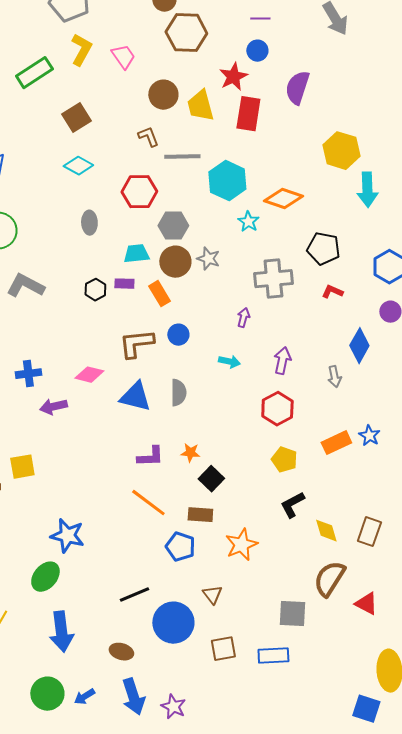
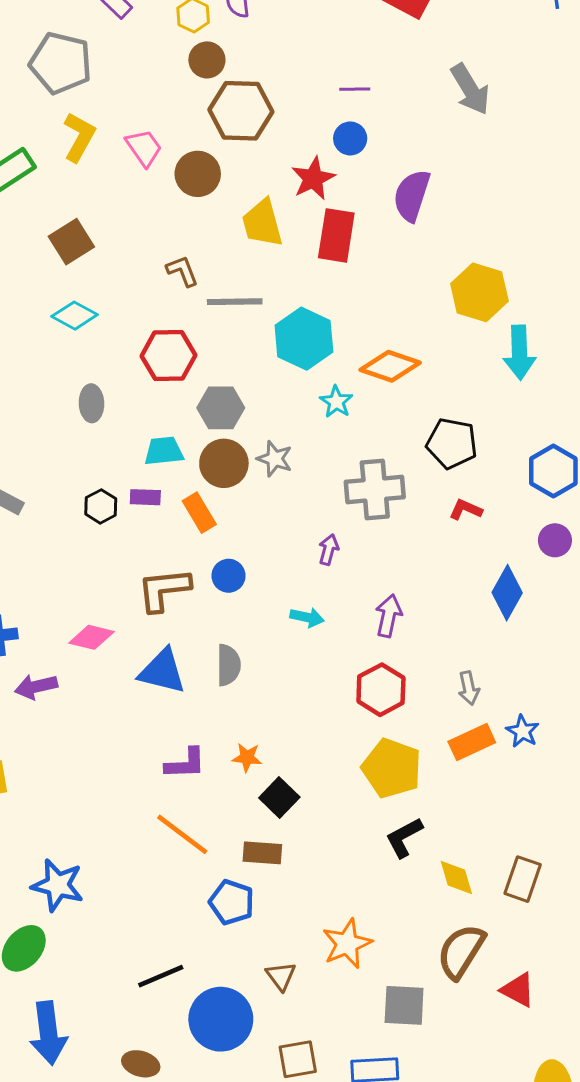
brown circle: (163, 95) -> (198, 174), moved
gray arrow: (334, 377) -> (469, 688), moved
yellow pentagon: (284, 460) -> (392, 768), size x1.5
orange star: (241, 545) -> (347, 944), moved

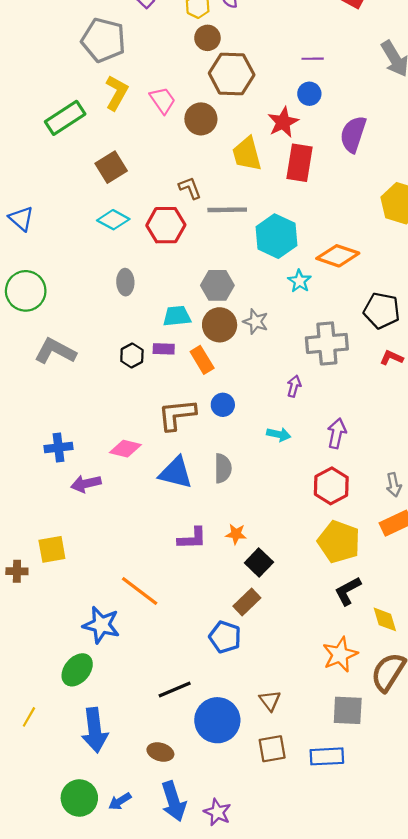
red hexagon: (168, 356) -> (166, 225), moved
orange line: (182, 834) -> (140, 591), moved
brown rectangle: (262, 853) -> (247, 602), turned -48
orange star: (347, 944) -> (340, 655), moved
brown triangle: (281, 976) -> (270, 701), moved

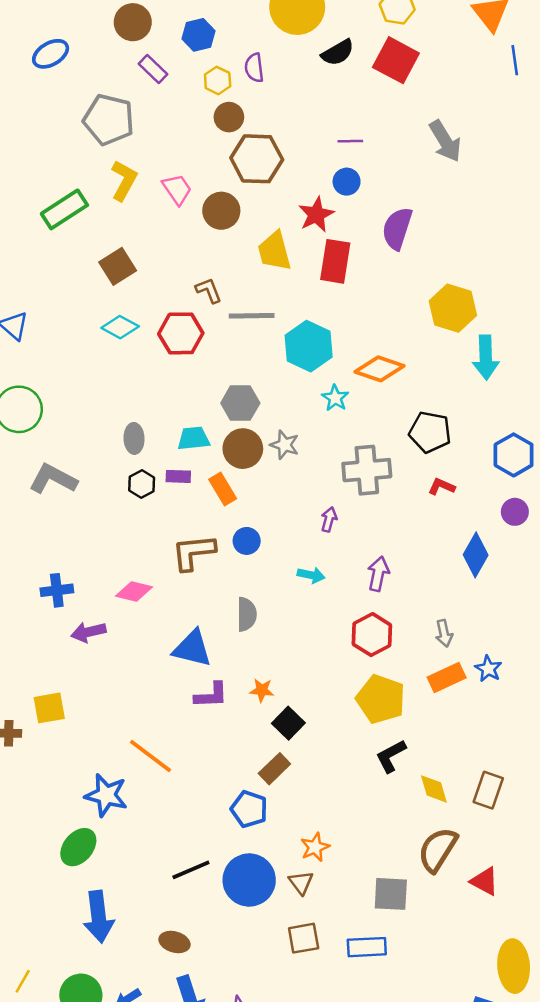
gray ellipse: (125, 282) -> (134, 438), moved
blue triangle: (176, 473) -> (192, 648), moved
orange star: (340, 655) -> (315, 847), moved, size x0.7
yellow line: (29, 717) -> (23, 981), moved
blue circle: (217, 720) -> (249, 880), moved

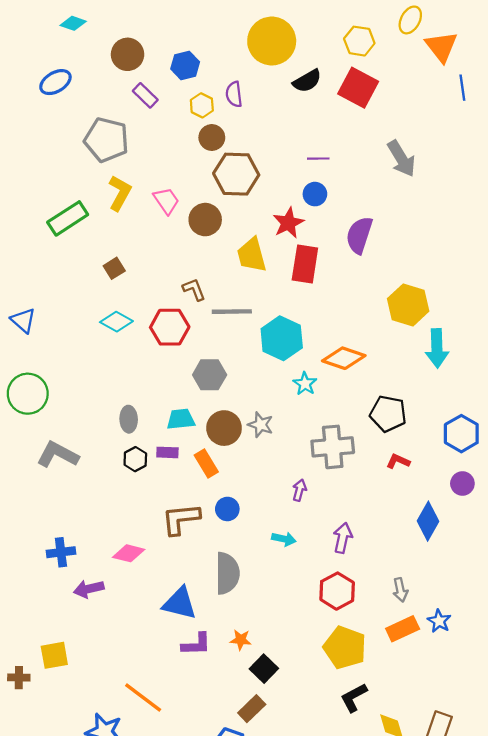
brown square: (118, 266) -> (114, 268), size x0.7
gray hexagon: (240, 403) -> (210, 375), moved
gray semicircle: (247, 614) -> (227, 573), size x1.4

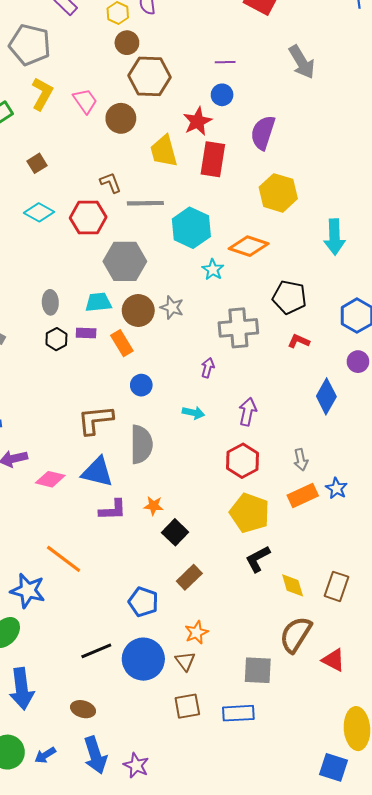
yellow hexagon: (408, 305) -> (278, 193), moved
gray hexagon: (210, 375) -> (125, 261), size x1.4
brown L-shape: (181, 519) -> (95, 420), moved
pink diamond: (129, 553) -> (50, 479), moved
brown rectangle: (252, 709) -> (189, 577), moved

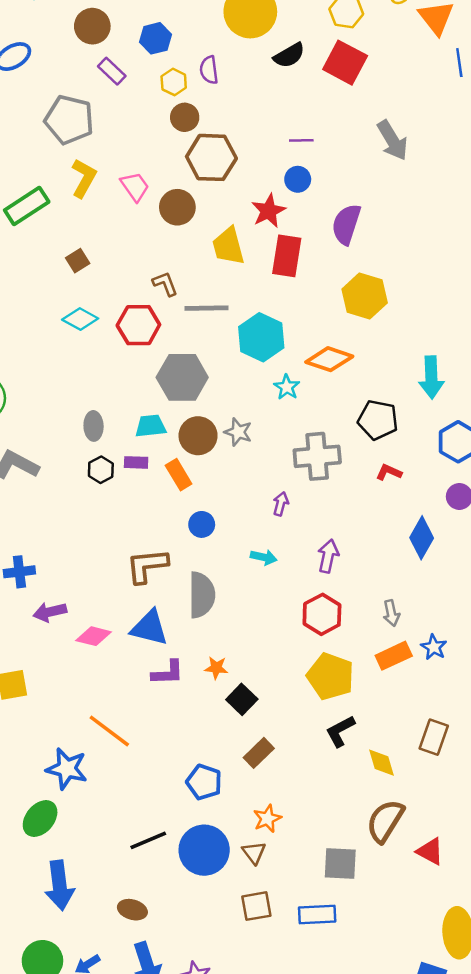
cyan arrow: (334, 237) -> (431, 377), moved
brown rectangle: (337, 586) -> (434, 737), moved

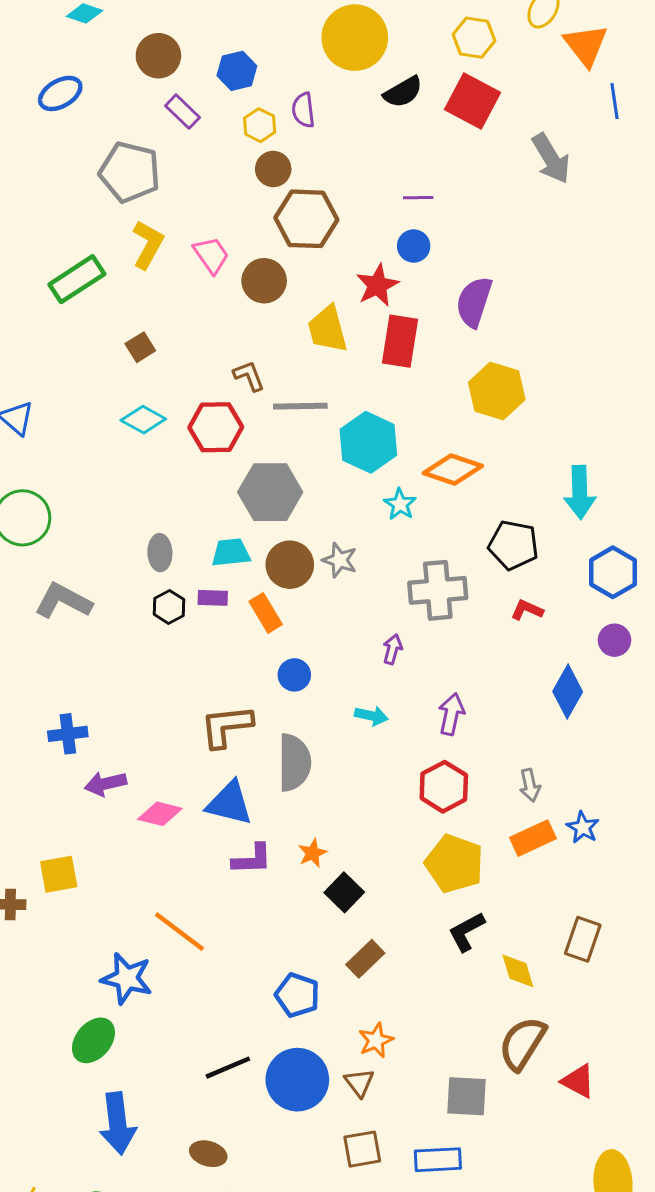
gray arrow: (392, 140) -> (551, 158), moved
orange star: (216, 668) -> (312, 853), turned -30

